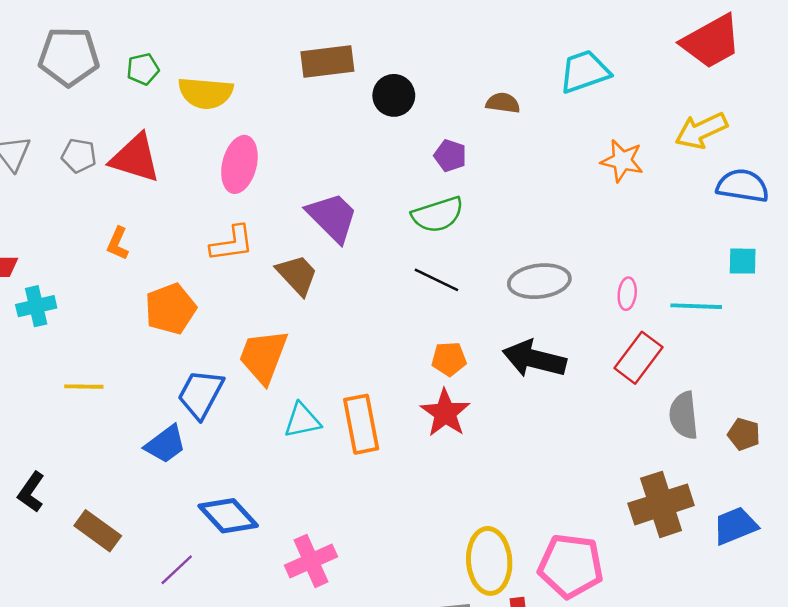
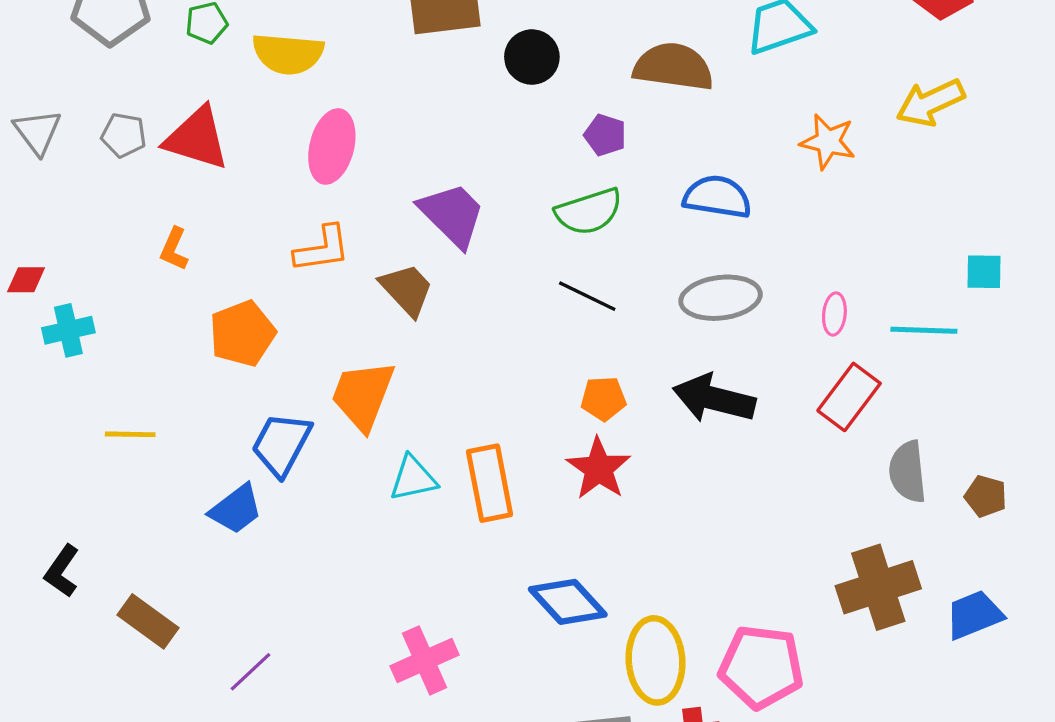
brown semicircle: (503, 103) -> (673, 67), size x1.8
blue semicircle: (743, 186) -> (717, 197), moved
blue diamond: (228, 516) -> (568, 602), moved

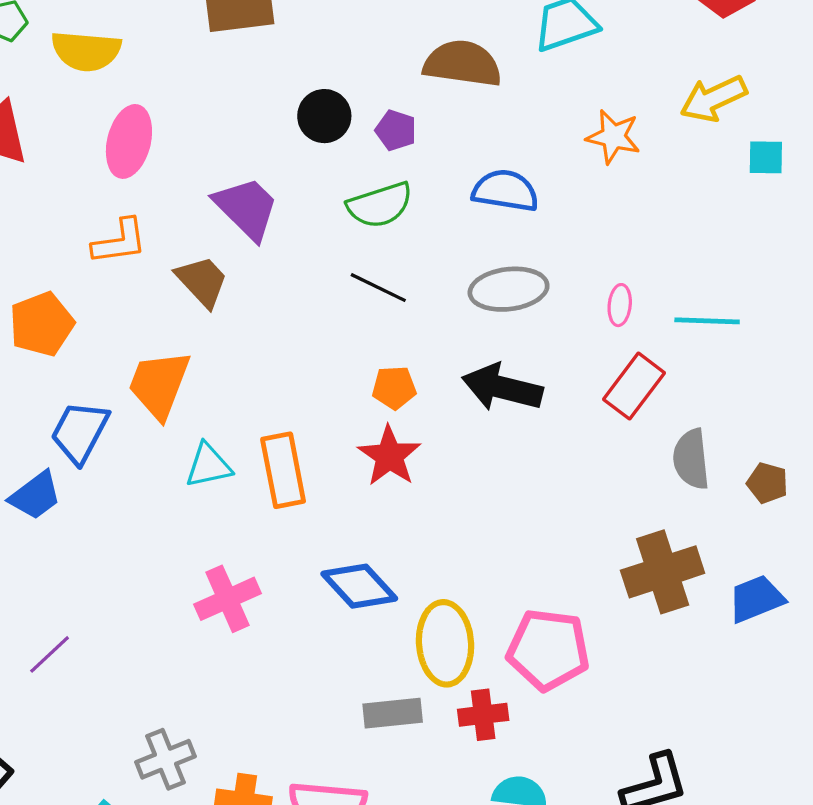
black circle: (532, 57) -> (324, 116), moved
cyan square: (984, 272) -> (766, 157), moved
pink cross: (425, 660) -> (227, 599), moved

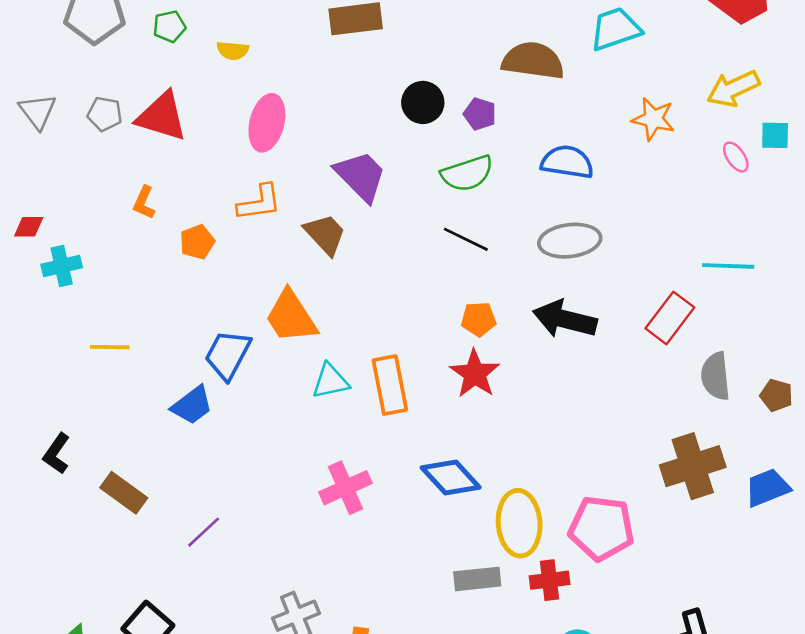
yellow semicircle: (86, 51) -> (233, 51), size x0.6
pink ellipse: (620, 305) -> (736, 157), moved, turned -40
orange pentagon: (42, 324) -> (197, 242), moved, size x0.7
orange trapezoid: (159, 384) -> (291, 317), turned -54

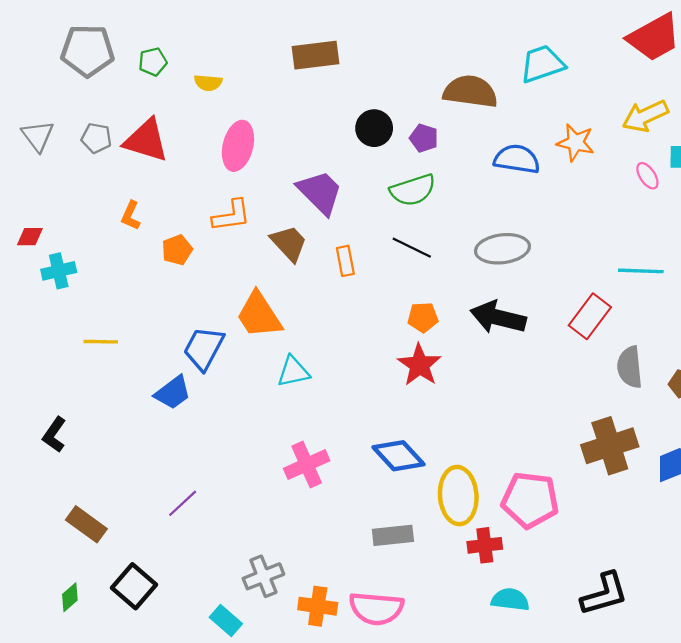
blue semicircle: (567, 162) -> (517, 159), moved
orange rectangle: (390, 385) -> (345, 261), moved, size x0.6
brown rectangle: (124, 493) -> (86, 524), moved
gray rectangle: (477, 579) -> (393, 535), moved

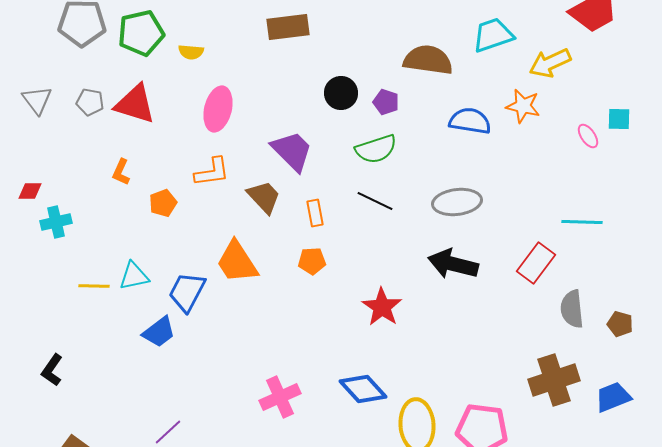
green pentagon: (153, 62) -> (141, 33), size x1.8
yellow arrow: (645, 116) -> (550, 63), moved
orange pentagon: (423, 317) -> (312, 261), moved
cyan triangle: (293, 372) -> (134, 276), moved

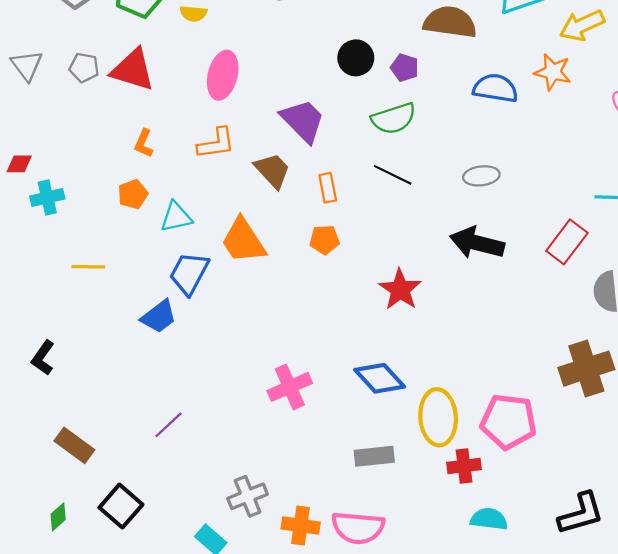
orange L-shape: (121, 172) -> (144, 143), moved
gray ellipse: (457, 202) -> (481, 176), size x0.7
orange pentagon: (163, 203) -> (133, 194), moved
cyan triangle: (134, 276) -> (176, 217), moved

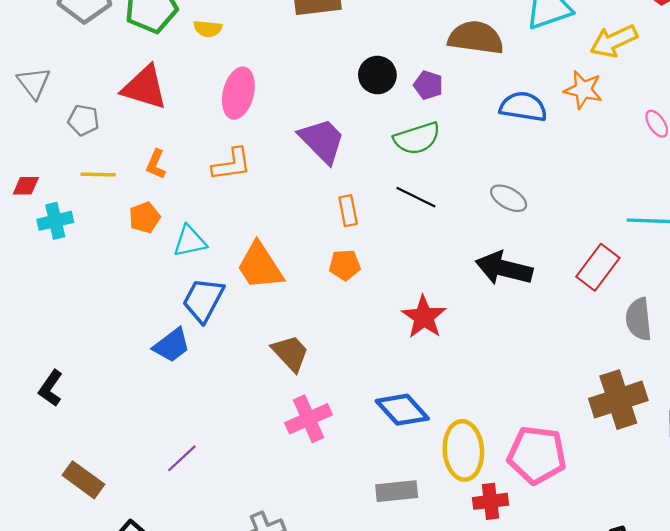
gray pentagon: (84, 68) -> (83, 120), moved
brown trapezoid: (272, 170) -> (290, 353), moved
gray ellipse: (481, 176) -> (509, 198), turned 36
yellow line: (88, 267) -> (98, 175), moved

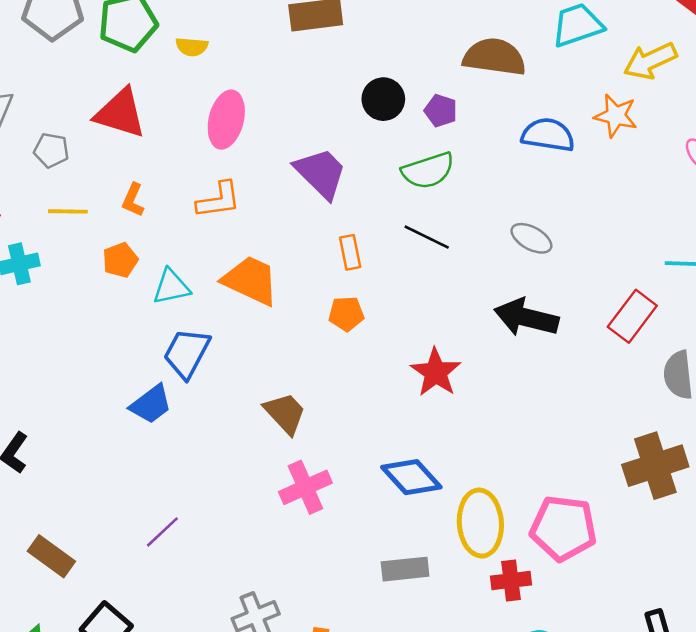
orange trapezoid: (260, 266) -> (251, 280), moved, turned 148

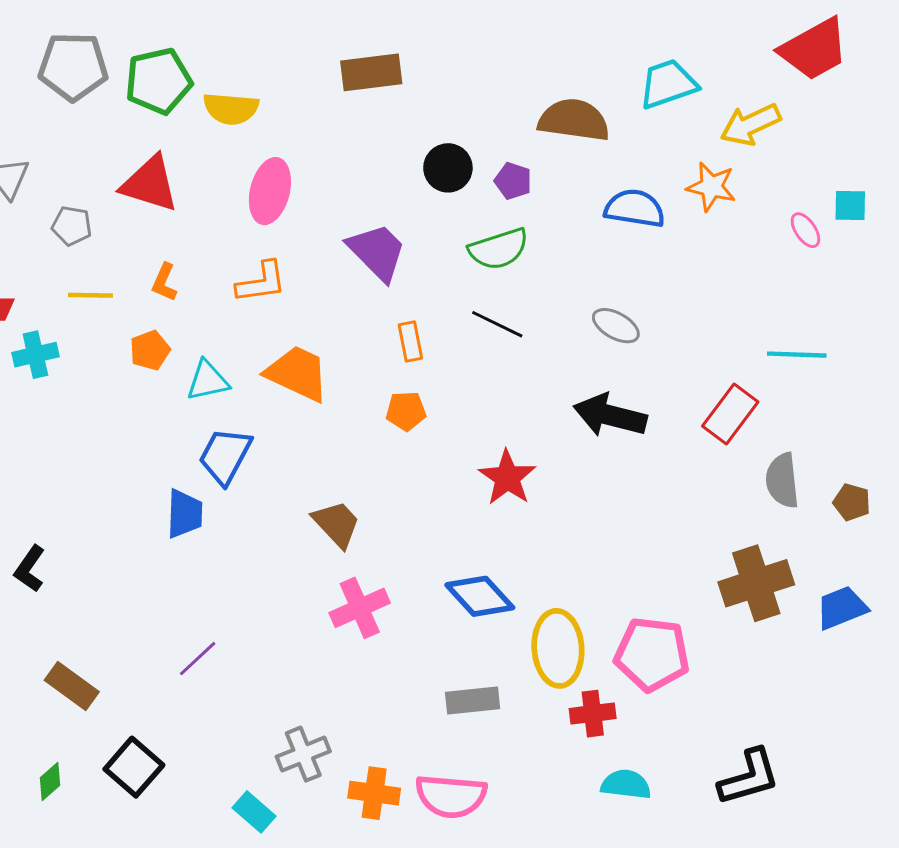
yellow semicircle: (192, 47) -> (231, 109), size x1.5
blue trapezoid: (151, 404) -> (185, 514), turned -51

